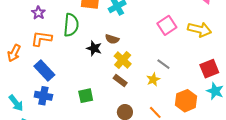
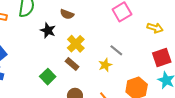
yellow arrow: (200, 30) -> (155, 28), moved, size x0.7
brown semicircle: (112, 39) -> (67, 14), moved
green square: (86, 96) -> (48, 77), moved, turned -35

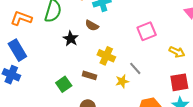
yellow cross: (76, 44) -> (106, 56), moved, turned -30
brown rectangle: (72, 64) -> (90, 75), turned -32

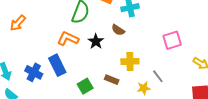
orange L-shape: (21, 18) -> (68, 39), moved
blue rectangle: (17, 50) -> (57, 65), moved
yellow cross: (106, 56) -> (130, 61), turned -30

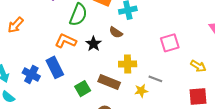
gray line: (158, 76) -> (155, 79), turned -32
brown rectangle: (112, 80) -> (109, 82), size x1.5

